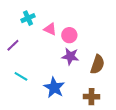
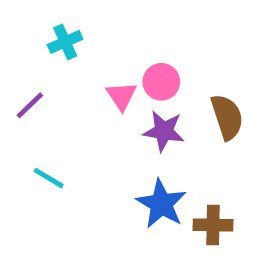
pink triangle: (50, 29) -> (121, 96), moved, turned 32
brown semicircle: (98, 64) -> (227, 117), moved, turned -36
blue star: (54, 88) -> (161, 204), moved

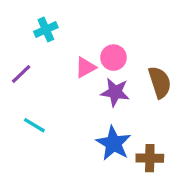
pink triangle: (121, 96) -> (85, 67), turned 35

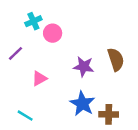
pink circle: (114, 58) -> (53, 33), moved
pink triangle: (85, 67) -> (39, 79), moved
cyan line: (34, 125) -> (25, 116), moved

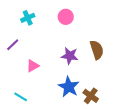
pink circle: (53, 33) -> (66, 17), moved
brown cross: (109, 114) -> (91, 96), turned 35

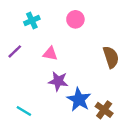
purple star: (70, 56) -> (58, 81), moved
pink triangle: (33, 66) -> (50, 54), moved, turned 40

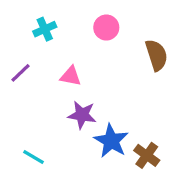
brown semicircle: (111, 57) -> (156, 55), moved

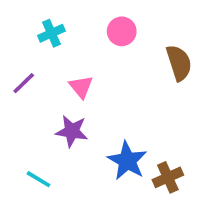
pink triangle: (71, 76) -> (81, 87), turned 40
purple star: (82, 115) -> (72, 131), moved
brown cross: (147, 155) -> (168, 177), turned 30

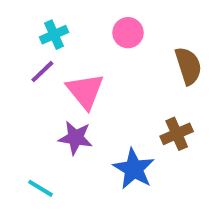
purple line: (24, 83) -> (42, 72), moved
pink triangle: (81, 87) -> (85, 91), size x1.5
brown cross: (168, 177) -> (177, 134), moved

